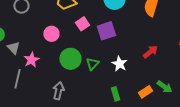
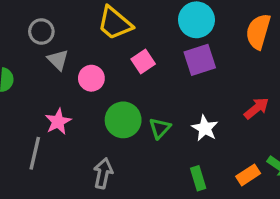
purple square: (106, 31) -> (200, 60), moved
gray triangle: (13, 48) -> (58, 60), moved

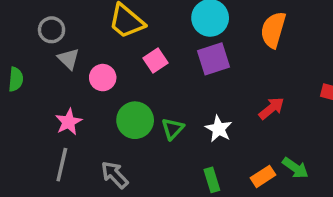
gray line: (35, 153) -> (62, 165), moved
gray arrow: (103, 173) -> (115, 175), turned -56

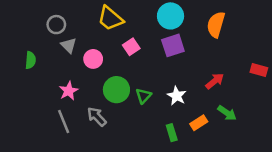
gray line: (62, 165) -> (64, 122), turned -35
green arrow: (295, 168) -> (227, 113), moved
gray arrow: (115, 175) -> (97, 117), moved
orange rectangle: (263, 176) -> (199, 123), moved

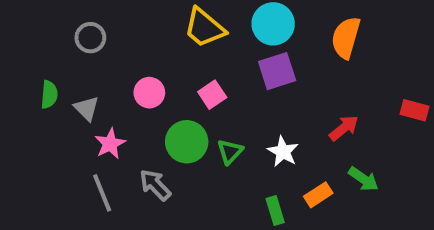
yellow trapezoid: (110, 18) -> (204, 28), moved
gray triangle: (69, 45) -> (86, 108), moved
pink square: (131, 47) -> (212, 95), moved

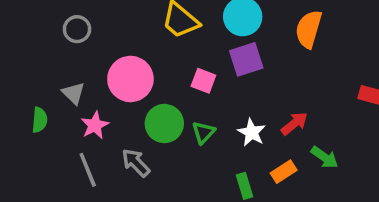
pink circle: (149, 93) -> (130, 79), size x1.6
green semicircle: (49, 95) -> (40, 120), moved
pink square: (212, 95) -> (203, 81), moved, turned -35
red arrow: (344, 128) -> (294, 124), moved

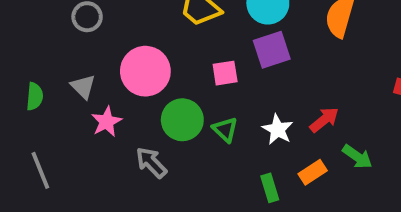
pink square: (203, 81) -> (225, 73), turned -30
green semicircle: (40, 120) -> (35, 96), moved
green triangle: (203, 132) -> (225, 129), turned -30
gray line: (88, 170) -> (40, 170), moved

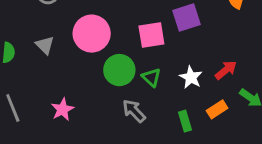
pink square: (225, 73) -> (151, 35), size x1.4
pink star: (106, 122) -> (62, 109), moved
gray arrow: (151, 163) -> (134, 111), moved

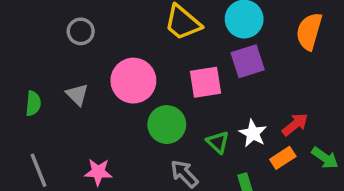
green triangle: (151, 77) -> (218, 142), moved
pink star: (62, 109) -> (98, 172), turned 30
orange rectangle: (217, 109) -> (283, 158), moved

